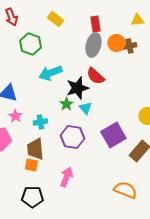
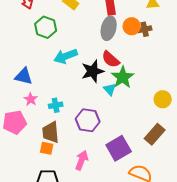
green star: (66, 104) -> (123, 77), moved, size x1.6
cyan triangle: (85, 108) -> (110, 89), moved
purple square: (113, 135) -> (119, 148), moved

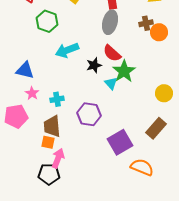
orange circle: (132, 26) -> (159, 32), moved
black star: (93, 71) -> (94, 65), size x0.7
pink arrow: (82, 160) -> (58, 158), moved

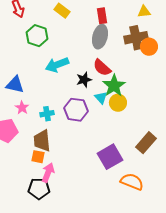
brown cross: (146, 23) -> (136, 38), size x1.6
yellow circle: (164, 93) -> (118, 103), moved
purple hexagon: (89, 114) -> (76, 110), moved

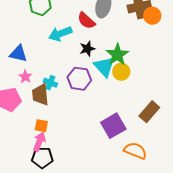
red semicircle: (102, 68) -> (86, 21), moved
cyan triangle: (101, 98) -> (104, 67), size x1.6
cyan cross: (47, 114) -> (50, 83), turned 32
brown trapezoid: (42, 141) -> (40, 95), moved
pink arrow: (48, 173) -> (39, 142), moved

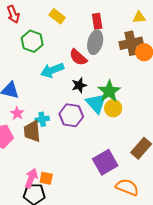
cyan cross: (50, 83) -> (42, 119), turned -32
orange square: (41, 126) -> (46, 178), moved

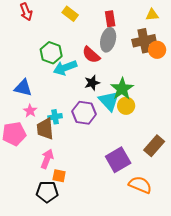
green hexagon: (32, 41) -> (51, 53), moved
pink arrow: (31, 178) -> (47, 159), moved

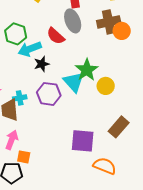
gray ellipse: (108, 40) -> (73, 21), turned -35
black star: (92, 83) -> (42, 64), moved
yellow circle: (126, 106) -> (106, 86), moved
purple square: (118, 160) -> (83, 141), turned 35

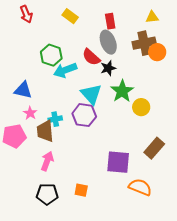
black star: (42, 64) -> (108, 68), moved
cyan triangle: (74, 82) -> (91, 94), moved
orange square: (24, 157) -> (81, 190), moved

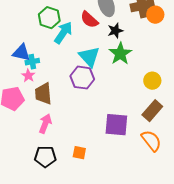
black star: (108, 68) -> (115, 31), moved
cyan arrow: (65, 70) -> (63, 33), turned 145
yellow circle: (141, 107) -> (152, 81), moved
cyan cross: (55, 119) -> (32, 62), moved
orange semicircle: (140, 187) -> (151, 141), moved, turned 30

